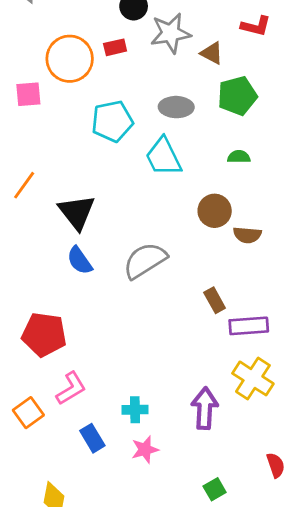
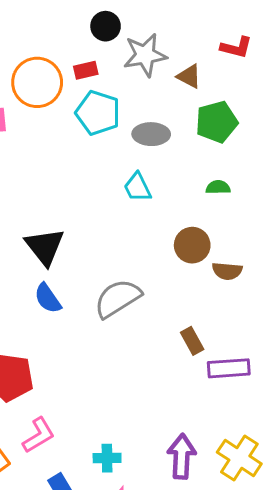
cyan pentagon: (112, 121) -> (98, 113), moved, turned 30
cyan trapezoid: (163, 157) -> (137, 187), size x0.7
yellow cross: (253, 378) -> (239, 458), moved

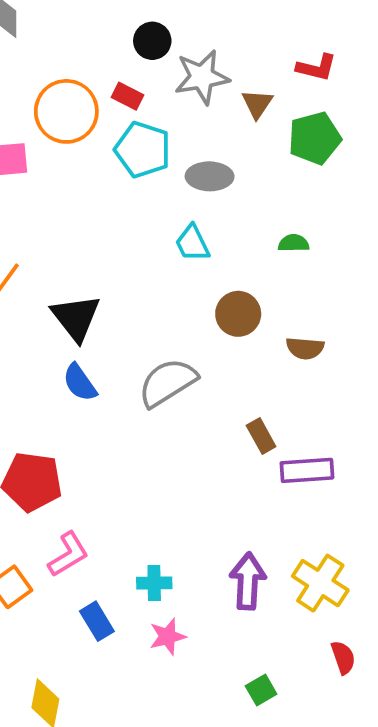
red rectangle: (86, 70) -> (127, 96), turned 40
brown triangle: (189, 76) -> (257, 104), turned 36
green pentagon: (217, 122) -> (315, 138), moved
brown circle: (192, 245) -> (238, 314), moved

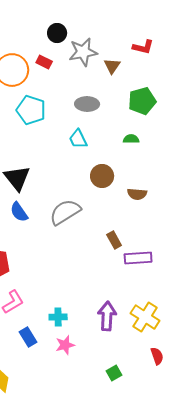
green pentagon: (315, 138) -> (142, 101), moved
cyan pentagon: (143, 150) -> (31, 110), moved

